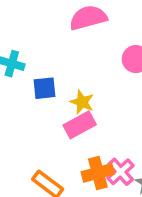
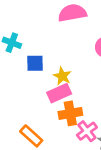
orange cross: (98, 173) -> (70, 113), moved

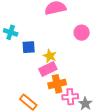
pink cross: (87, 131) -> (70, 97), turned 35

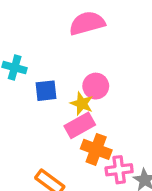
pink circle: (82, 33) -> (96, 86), moved
orange cross: (57, 84) -> (96, 149), turned 36

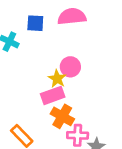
blue square: (46, 91) -> (35, 23), moved

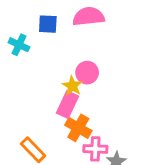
pink rectangle: (53, 95) -> (67, 105), turned -45

